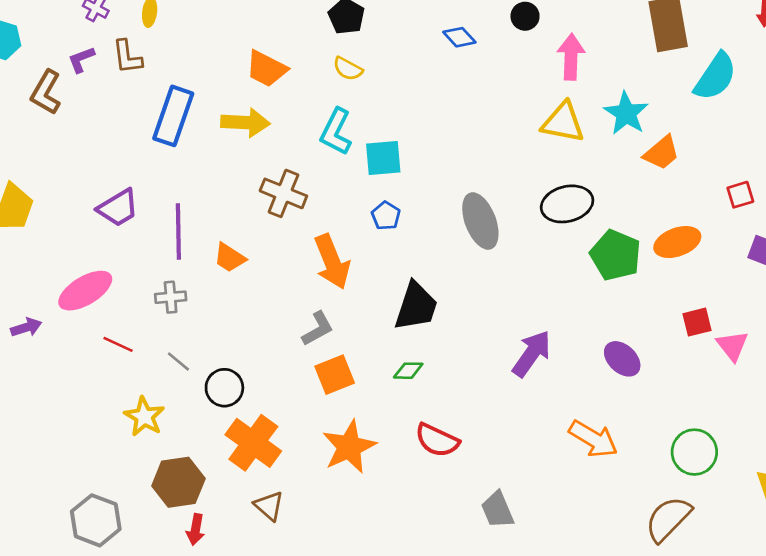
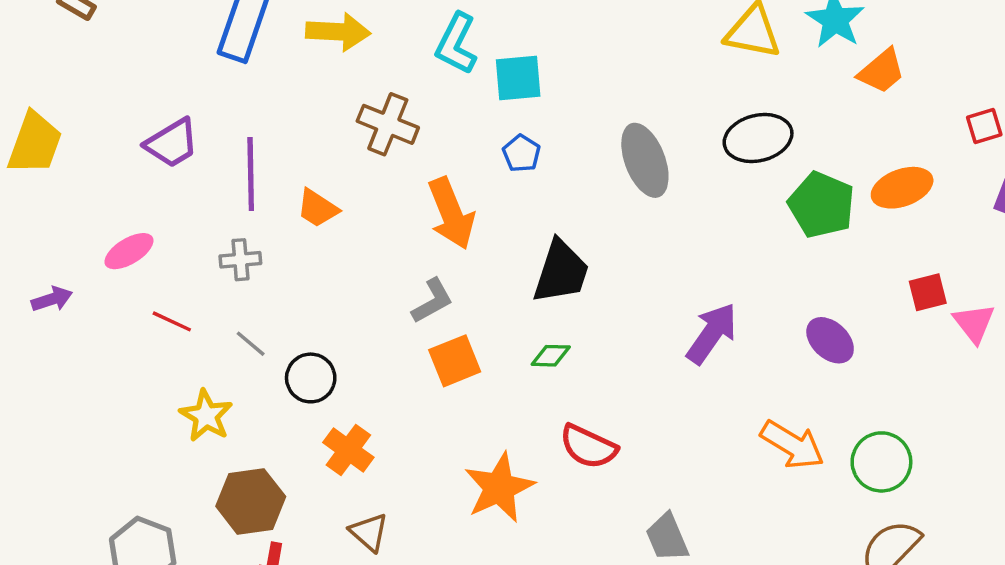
pink ellipse: (85, 291) -> (129, 251), size x0.7
orange cross: (253, 443) -> (348, 450), size x0.7
orange star: (349, 447) -> (499, 488), moved
green circle: (694, 452) -> (881, 462), moved

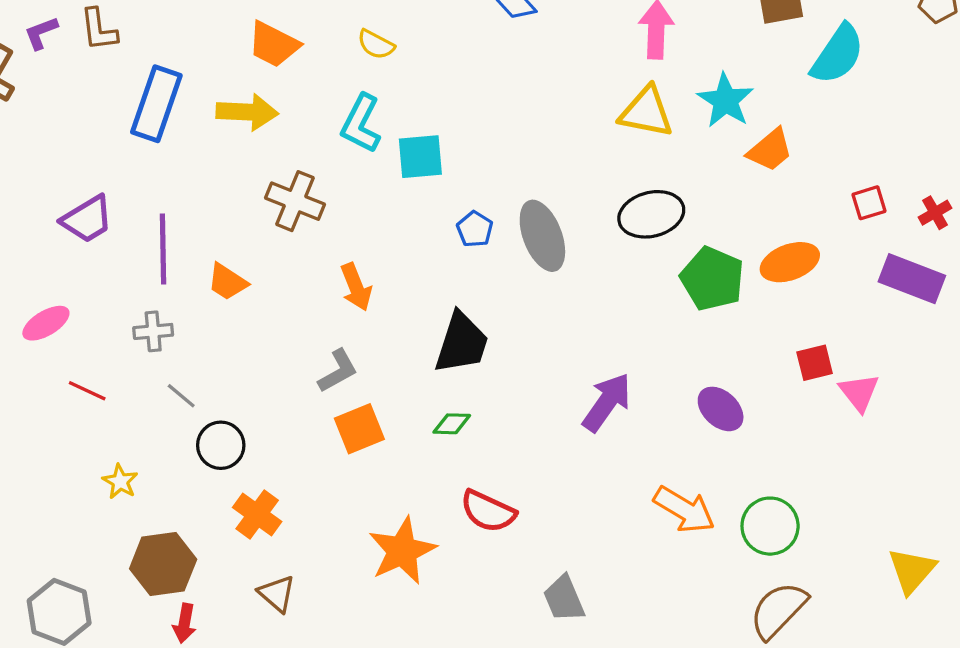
blue pentagon: (522, 153) -> (475, 229), moved
orange arrow: (451, 213) -> (356, 287), size x0.7
gray line: (251, 344) -> (181, 396), moved
yellow star: (206, 416) -> (120, 482), size x0.7

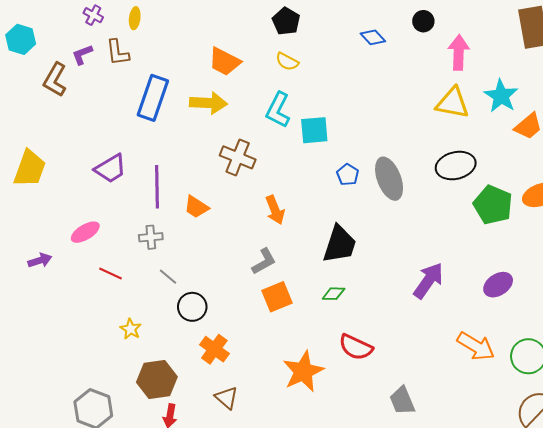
purple ellipse: (721, 409) -> (498, 285), turned -76

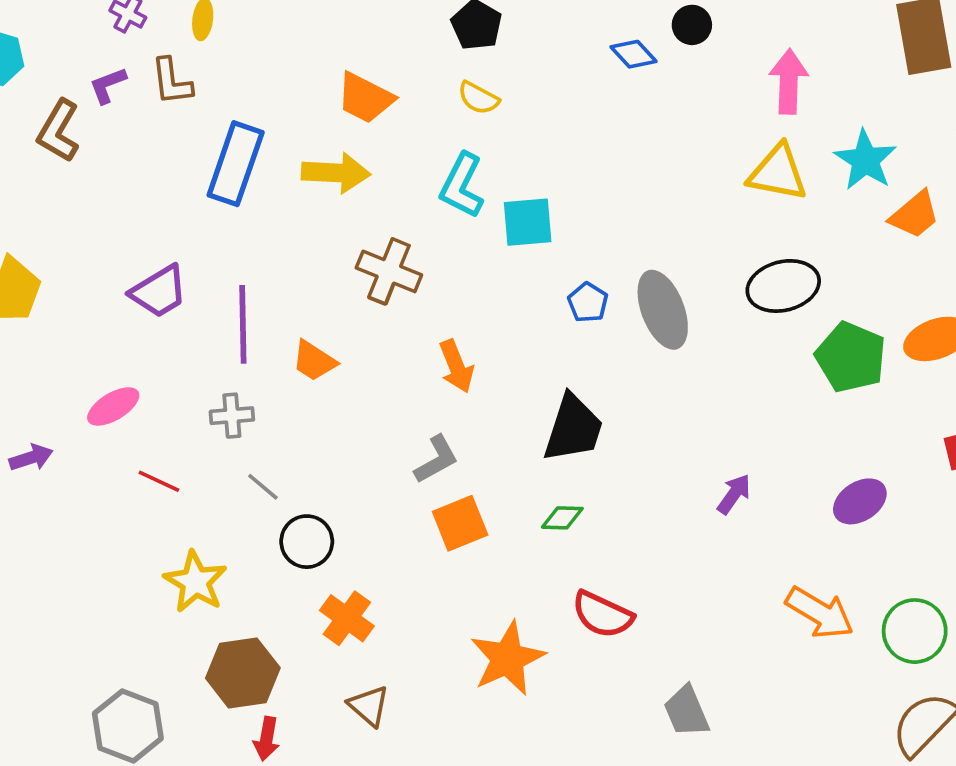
black circle: (423, 21) -> (692, 25), moved
purple arrow: (428, 281) -> (734, 494), size x0.6
yellow star: (131, 329) -> (195, 582), size x1.6

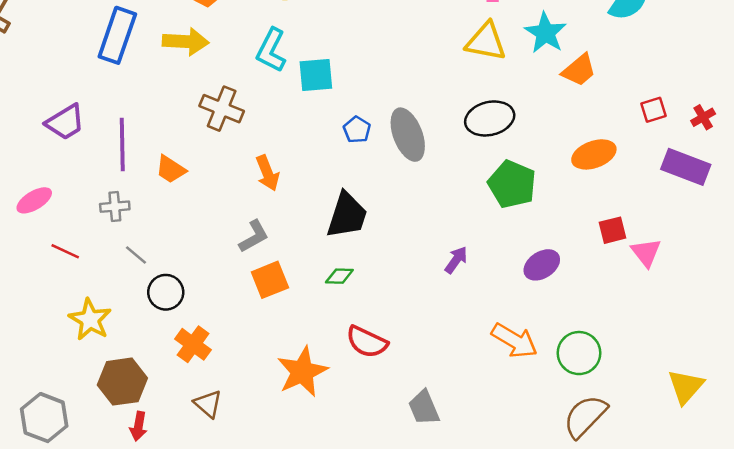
green pentagon: (851, 357) -> (512, 184), moved

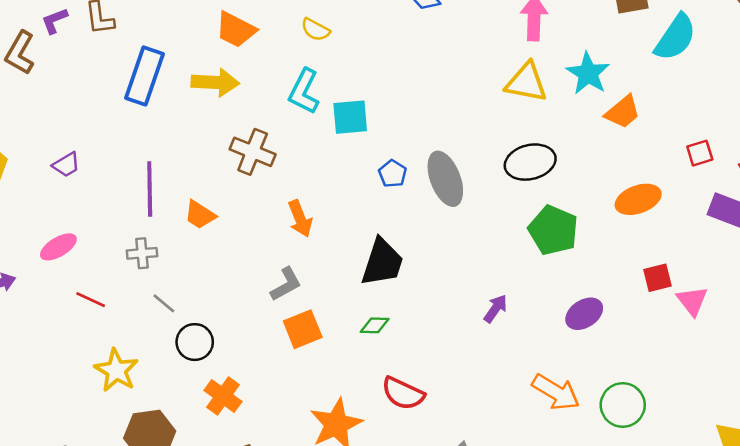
purple trapezoid: (65, 122) -> (66, 165), moved, size x0.7

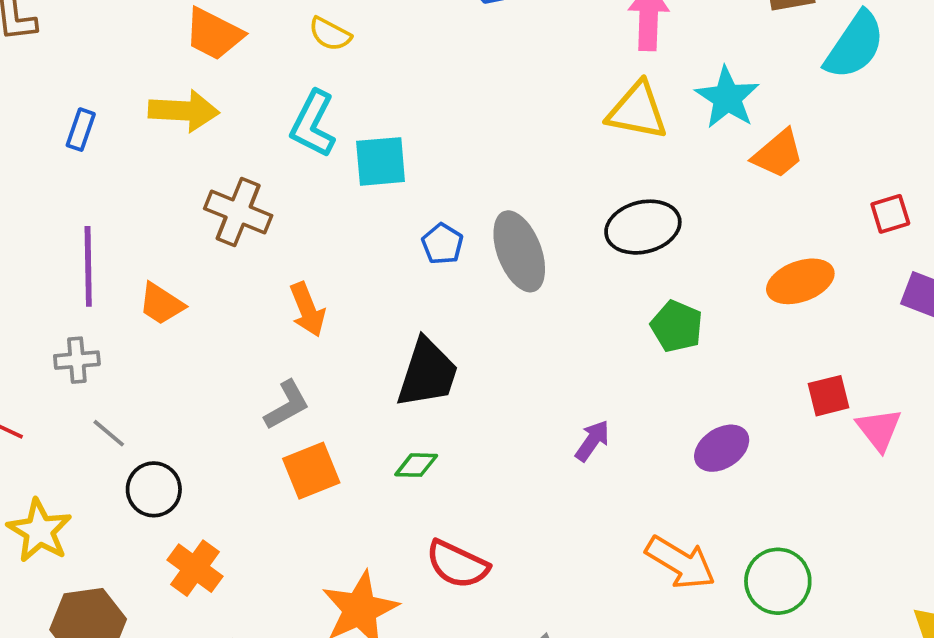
blue rectangle: (145, 76) -> (81, 130), moved, size x0.5
green pentagon: (553, 230) -> (677, 326), size x0.7

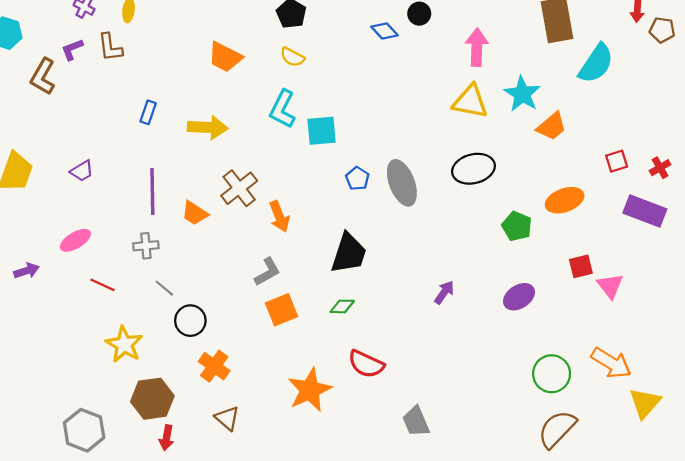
yellow arrow: (184, 111) -> (208, 128), moved
brown cross: (238, 212) -> (239, 188), moved, turned 30
green pentagon: (677, 326) -> (517, 226), moved
orange arrow: (680, 562) -> (611, 363), moved

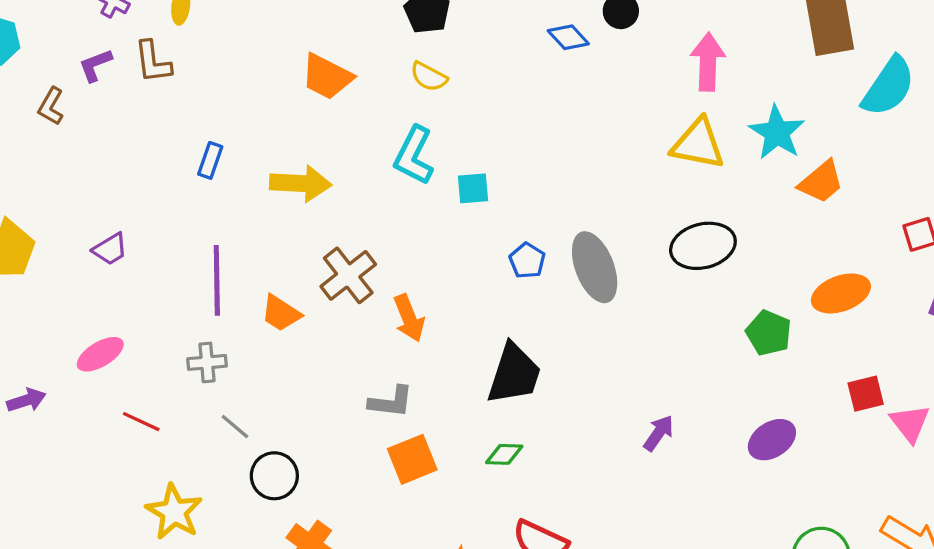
brown L-shape: (43, 77) -> (51, 106), size x0.7
cyan square: (322, 131) -> (473, 188), size x0.7
gray L-shape: (267, 272) -> (391, 402), turned 36

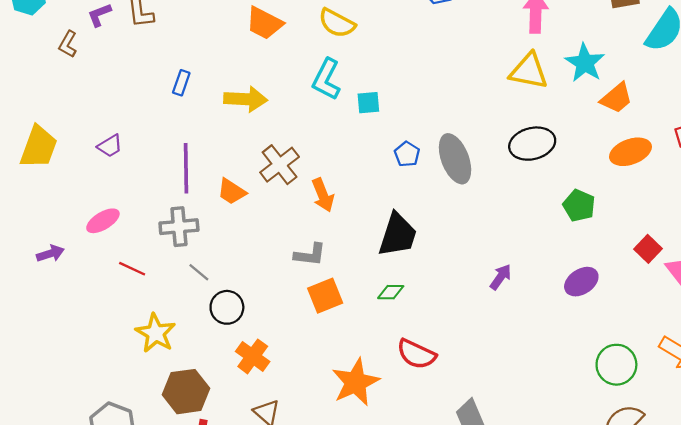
yellow semicircle: (429, 77) -> (337, 23), size x1.4
orange ellipse: (841, 293) -> (630, 152), moved
gray cross: (207, 362) -> (179, 227), size x1.4
red square: (866, 394) -> (648, 249), turned -32

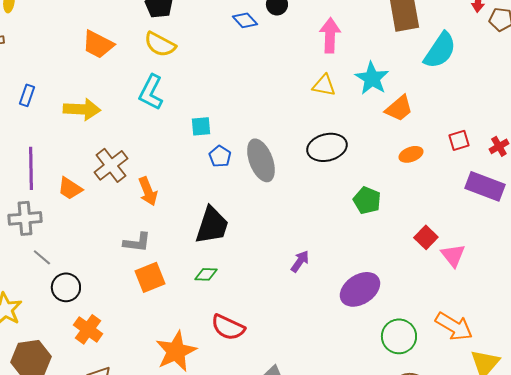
yellow triangle: (529, 71) -> (324, 85), size x0.7
cyan square: (368, 103) -> (201, 126), moved
orange ellipse: (630, 152) -> (411, 154), size x0.7
purple ellipse: (581, 282) -> (360, 289), moved, size x1.4

